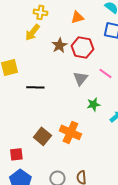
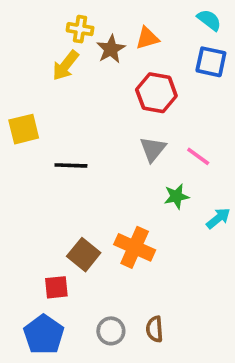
brown star: (59, 45) -> (111, 49), moved
pink line: (105, 73) -> (198, 156), moved
red square: (16, 154) -> (56, 287), moved

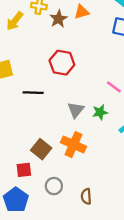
yellow arrow: (65, 65) -> (15, 21), moved
red hexagon: (156, 93) -> (62, 63), moved
gray triangle: (153, 149) -> (76, 110), moved
gray circle: (111, 331) -> (54, 186), moved

